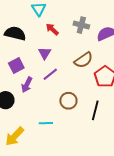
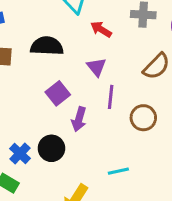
purple line: (50, 74) -> (111, 97), turned -35
brown circle: (68, 101) -> (143, 118), moved

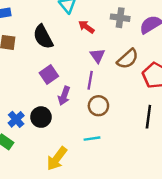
black semicircle: (47, 46) -> (43, 37), turned -125
purple triangle: (96, 67) -> (97, 56), moved
brown circle: (143, 118) -> (98, 106), moved

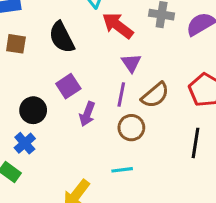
red arrow: (86, 27) -> (118, 26), size x1.5
brown semicircle: (128, 59) -> (155, 95), moved
black circle: (41, 117) -> (33, 110), moved

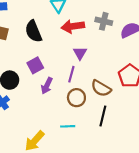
red arrow: (118, 26) -> (73, 26), turned -50
brown semicircle: (155, 95) -> (101, 88), moved, turned 66
black line: (196, 143) -> (103, 116), moved

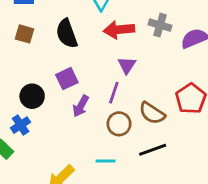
black line: (103, 116) -> (153, 150), turned 54

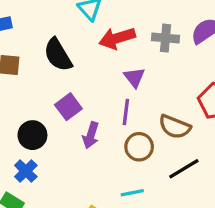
gray cross: (160, 25) -> (165, 38), moved

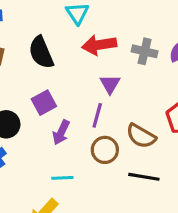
black line: (184, 169) -> (144, 177), turned 32
cyan line: (132, 193) -> (62, 178), moved

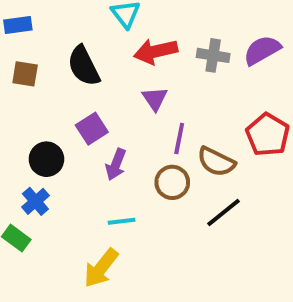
purple triangle: (110, 84) -> (155, 99), moved
purple line: (97, 115) -> (179, 139), moved
black line: (144, 177) -> (224, 212), turned -44

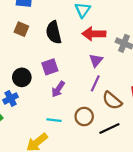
purple triangle: (155, 99) -> (96, 60), moved
brown circle: (172, 182) -> (84, 117), moved

